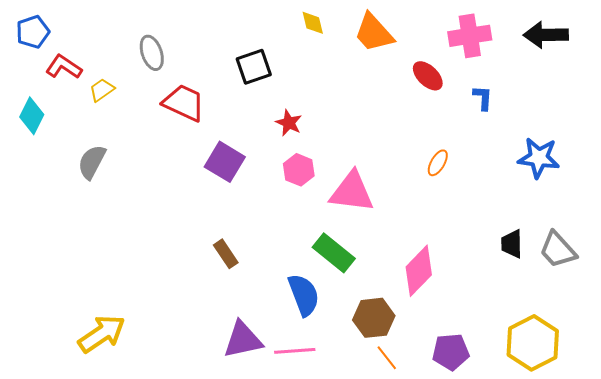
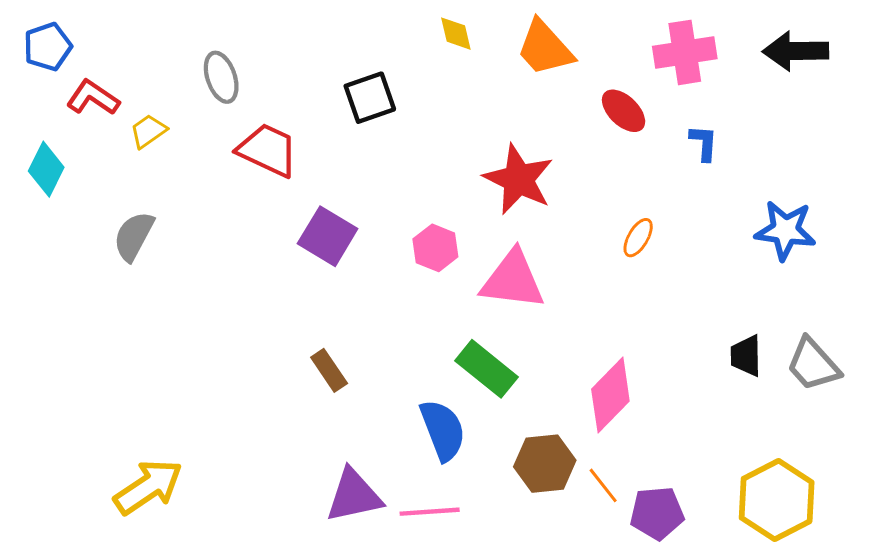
red star: (289, 123) -> (519, 179), moved, size x1.8
orange line: (387, 358) -> (603, 485), moved

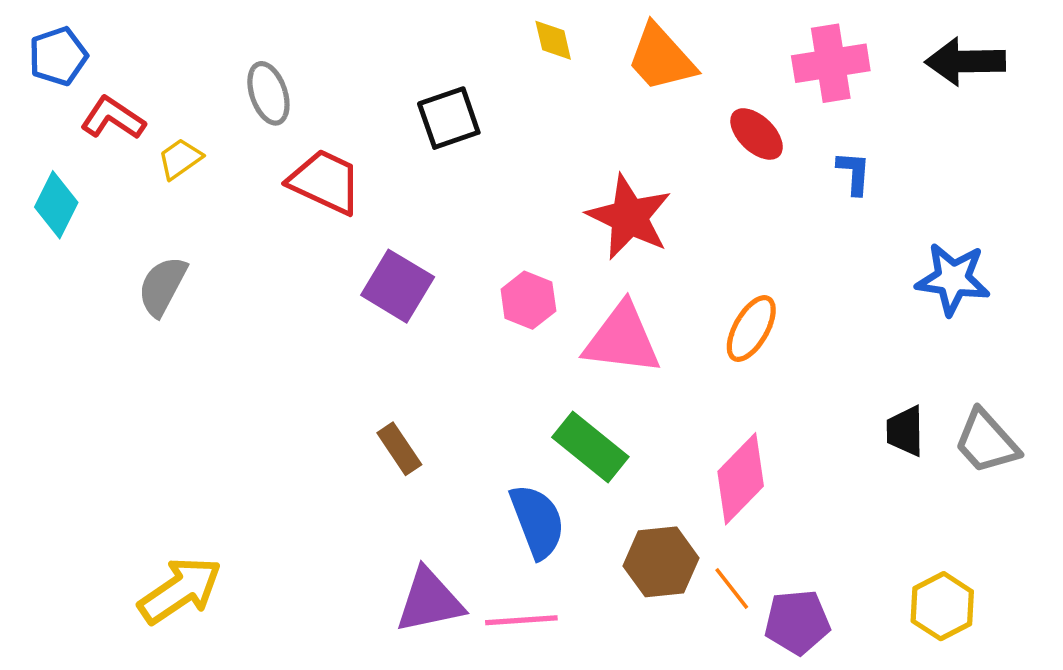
orange ellipse: (638, 238) -> (751, 329), moved, size x1.4
yellow hexagon: (777, 500) -> (942, 606), size x0.7

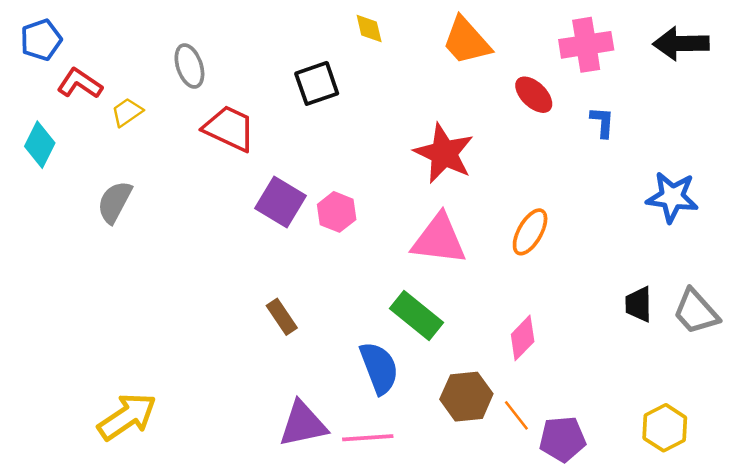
yellow diamond: (553, 40) -> (369, 29), moved
pink hexagon: (528, 300) -> (337, 212), moved
pink diamond: (741, 479) -> (523, 338), size x0.7

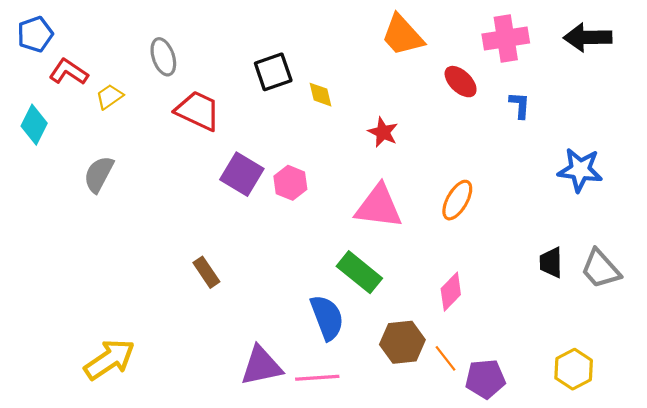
yellow diamond: (369, 29) -> (321, 95), moved
red star: (444, 153) -> (383, 132), size x0.6
brown rectangle: (282, 317) -> (206, 272), moved

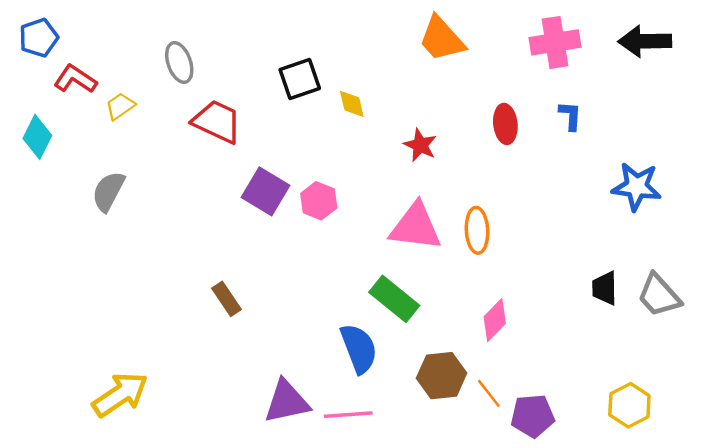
red ellipse: (461, 82) -> (505, 124), moved, turned 40
orange ellipse: (457, 200) -> (477, 230), moved, turned -33

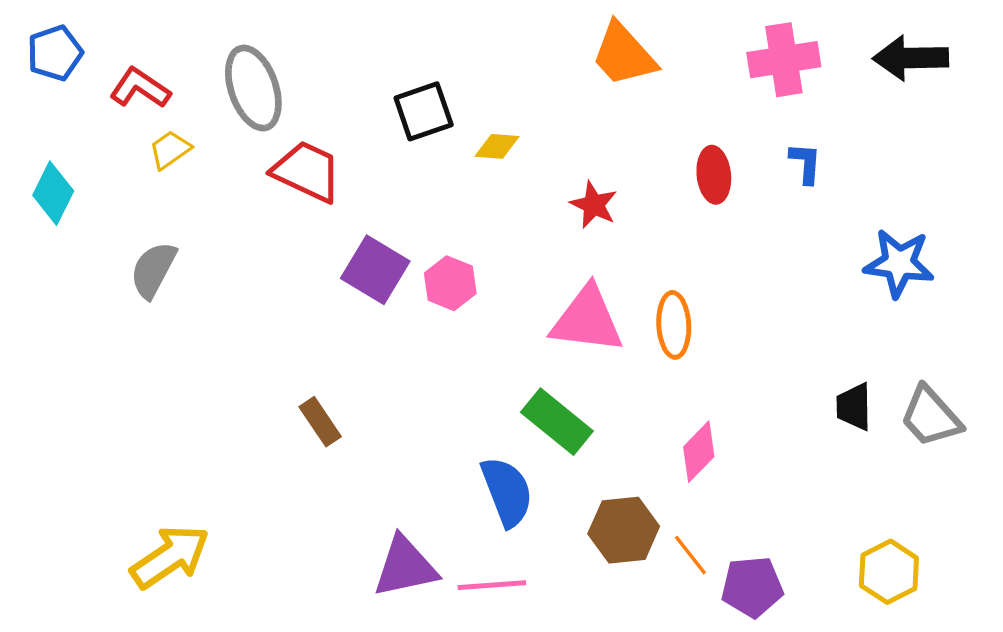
gray ellipse: (179, 63) -> (253, 88), size x1.4
red L-shape: (75, 79) -> (140, 88), moved
yellow diamond: (352, 104) -> (497, 146), turned -72

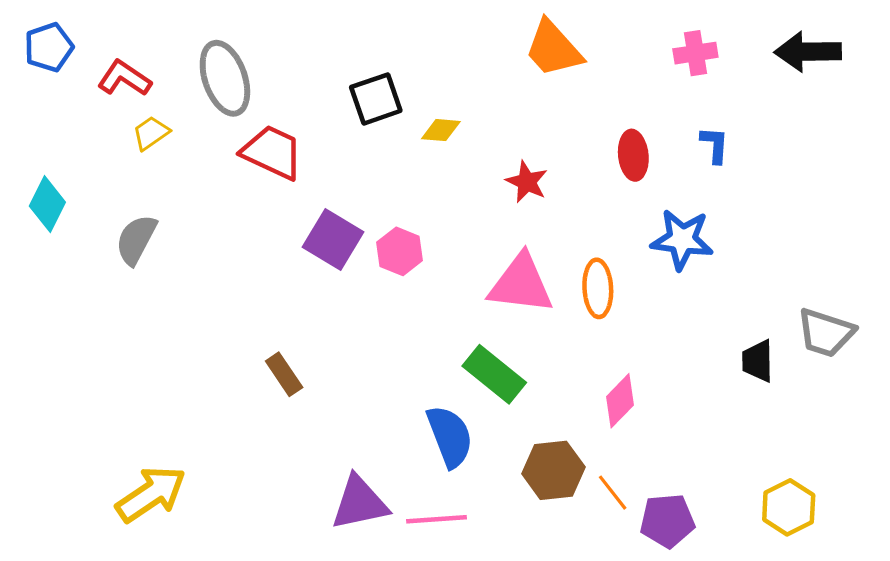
pink cross: (784, 60) -> (695, 53), size x0.7
cyan diamond: (53, 193) -> (47, 204), moved
blue star: (899, 263) -> (682, 240), moved
gray trapezoid: (931, 417) -> (826, 333), moved, turned -30

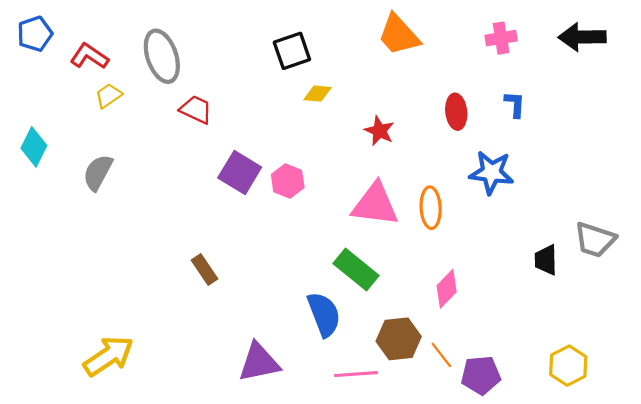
black square: (376, 99) -> (292, 51), moved
red trapezoid: (272, 152) -> (196, 110), size x0.7
pink line: (437, 519) -> (356, 374), moved

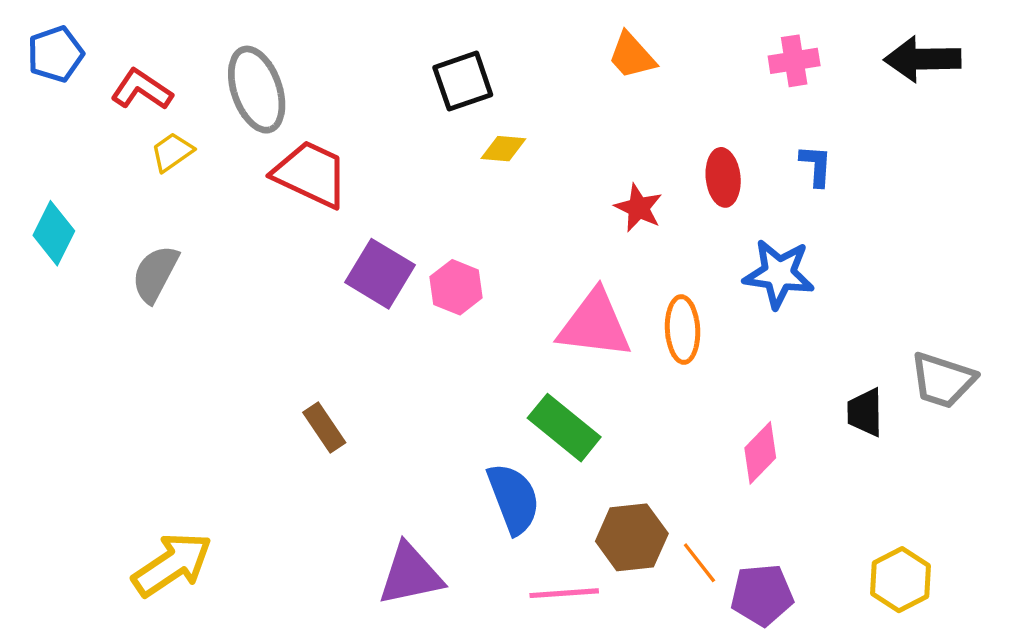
orange trapezoid: (399, 35) -> (632, 56), size x0.7
red trapezoid: (196, 110) -> (311, 174), size x1.5
red star: (379, 131) -> (639, 208), moved
pink diamond: (447, 289) -> (760, 453), moved

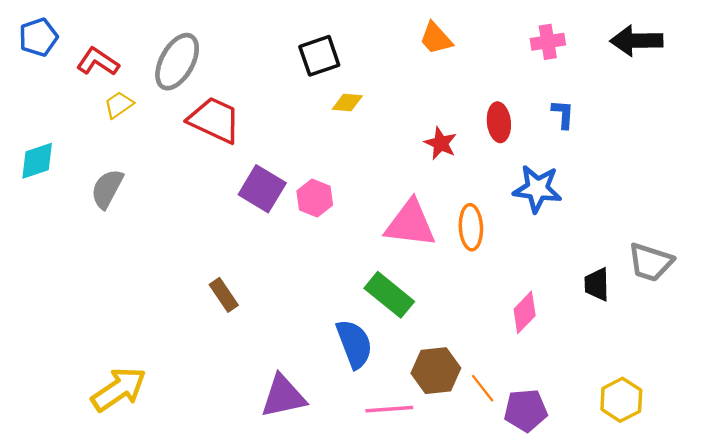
gray ellipse: (257, 90) -> (177, 62), turned 48
cyan diamond: (54, 233) -> (37, 161), turned 45

